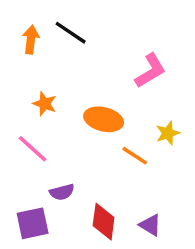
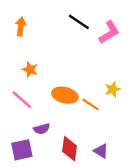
black line: (71, 33) -> (79, 22), moved
pink L-shape: (150, 71) -> (109, 32), moved
orange ellipse: (104, 119) -> (65, 95), moved

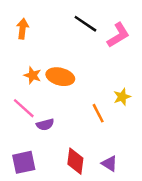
orange ellipse: (65, 95) -> (60, 77), moved
orange line: (91, 104) -> (98, 113), turned 30
purple semicircle: (42, 129) -> (45, 125), moved

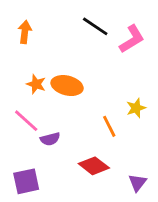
red diamond: (75, 161) -> (94, 166), moved, turned -60
purple triangle: (109, 164) -> (137, 183), moved, turned 36

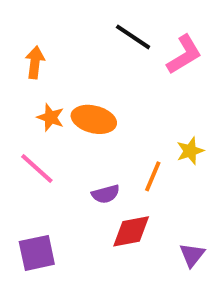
orange arrow: (25, 32) -> (35, 62), moved
orange line: (109, 126) -> (153, 176), turned 50
purple semicircle: (50, 139) -> (106, 194), moved
red diamond: (94, 166) -> (131, 231), turned -48

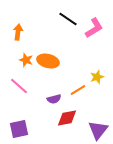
orange line: (153, 176) -> (78, 90), turned 35
purple triangle: (192, 255) -> (98, 130), size x1.5

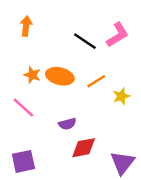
black line: (68, 19) -> (85, 41), moved
orange arrow: (18, 32) -> (26, 26), moved
orange line: (78, 90) -> (96, 81), moved

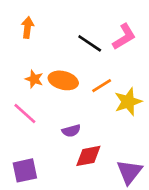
yellow star: (121, 96) -> (128, 102), size x1.5

